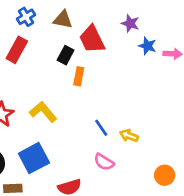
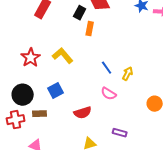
yellow arrow: (129, 136) -> (128, 74), turned 96
blue square: (34, 158) -> (56, 91), size x0.7

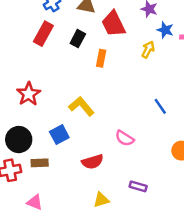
black rectangle: (80, 13) -> (78, 39), moved
yellow L-shape: (63, 56) -> (81, 106), moved
blue line: (107, 68) -> (160, 106), moved
yellow arrow: (128, 74) -> (148, 50), moved

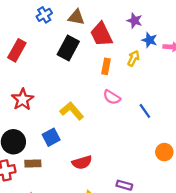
red rectangle: (43, 34) -> (17, 50), moved
black rectangle: (78, 39) -> (68, 48), size x1.5
orange rectangle: (101, 58) -> (106, 66), moved
pink semicircle: (125, 138) -> (112, 97), moved

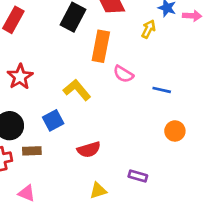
orange rectangle: (106, 66) -> (101, 46), moved, size x1.6
blue line: (145, 111) -> (162, 90), turned -42
orange circle: (164, 152) -> (175, 131), moved

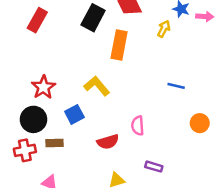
pink semicircle: (123, 74) -> (138, 126), moved, turned 54
red star: (20, 77) -> (43, 87), moved
orange circle: (175, 131) -> (200, 123), moved

